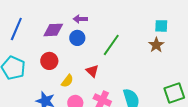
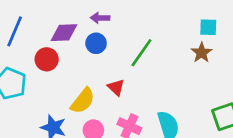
red circle: (49, 61) -> (47, 59), moved
yellow semicircle: (67, 81) -> (83, 101), size x1.5

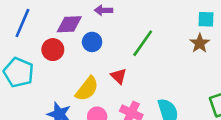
blue circle: (96, 43) -> (92, 42), moved

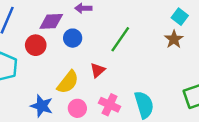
cyan square: (206, 19) -> (180, 17), turned 35
red triangle: (119, 76) -> (98, 70), turned 35

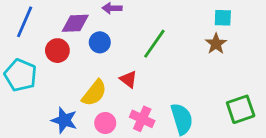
cyan square: (180, 17) -> (223, 18), turned -35
red triangle: (98, 70) -> (128, 79), turned -42

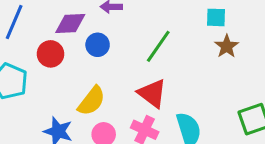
cyan square: (223, 18) -> (216, 17), moved
red triangle: (128, 79) -> (152, 93), moved, size x1.5

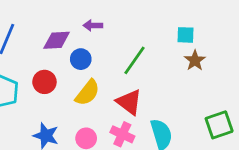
red circle: (51, 54) -> (44, 82), moved
yellow semicircle: (91, 101) -> (87, 93), moved

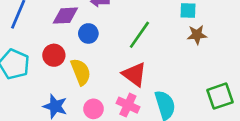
brown star: (195, 60) -> (197, 35), turned 30
yellow semicircle: (87, 93) -> (81, 72), moved, turned -60

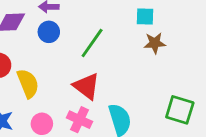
blue circle: (88, 33) -> (49, 32), moved
green square: (220, 96) -> (180, 110), turned 36

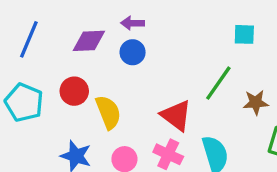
green line: (92, 43) -> (218, 83), moved
brown star: (155, 43) -> (256, 102), moved

